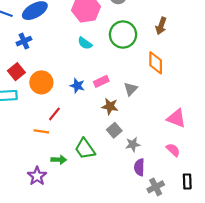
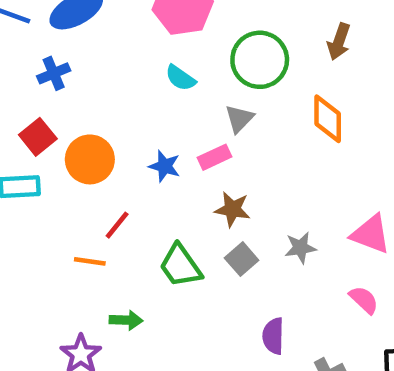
gray triangle: (131, 89) -> (239, 119), moved
gray star: (133, 144) -> (300, 248), moved
green trapezoid: (85, 149) -> (180, 266), moved
purple semicircle: (139, 167) -> (273, 336), moved

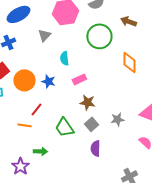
brown arrow: (339, 42) -> (128, 21), moved, turned 91
cyan semicircle: (180, 78) -> (64, 58), moved, turned 48
gray triangle: (239, 119) -> (44, 35), moved
blue star: (165, 166) -> (48, 81), moved
purple semicircle: (273, 336) -> (95, 148), moved

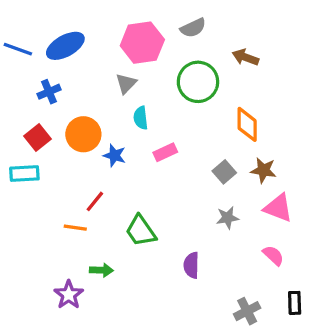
gray triangle: (44, 35) -> (126, 83), moved
orange circle: (24, 80) -> (83, 134), moved
brown star: (87, 102) -> (263, 170), moved
gray square: (91, 124) -> (224, 172), moved

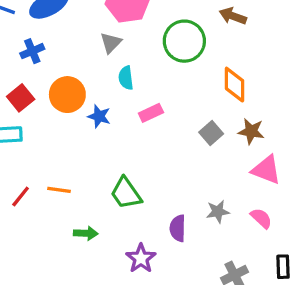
red line: (95, 201) -> (21, 197), moved
gray star: (227, 218) -> (218, 212), moved
purple star: (69, 295) -> (141, 258), moved

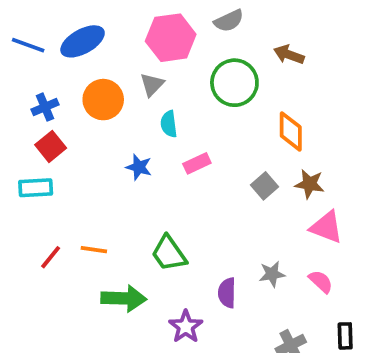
blue cross: (32, 51) -> (45, 107), moved
orange circle: (67, 95) -> (103, 100), moved
green arrow: (86, 233) -> (124, 298), size x1.6

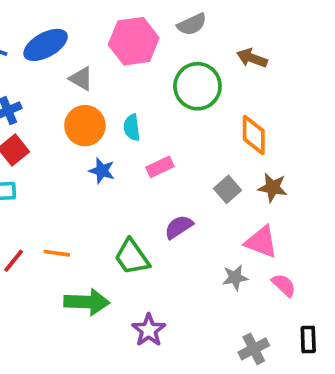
gray triangle: (152, 85) -> (81, 79), moved, turned -44
orange circle: (103, 100) -> (85, 126), moved
pink triangle: (326, 227) -> (261, 242), moved
purple semicircle: (227, 293) -> (179, 227), moved, turned 56

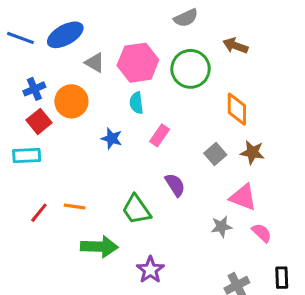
pink hexagon: (134, 41) -> (138, 63), moved
orange circle: (85, 126) -> (71, 101), moved
pink rectangle: (160, 167) -> (160, 135), turned -30
purple semicircle: (179, 227) -> (175, 185), turned 90

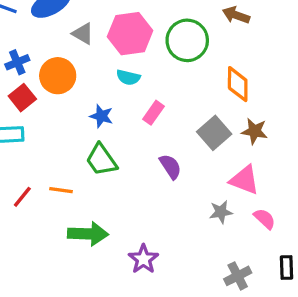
cyan semicircle: (136, 103) -> (128, 77), turned -70
gray square: (215, 154) -> (214, 133), size x1.4
green trapezoid: (136, 210) -> (101, 160), moved

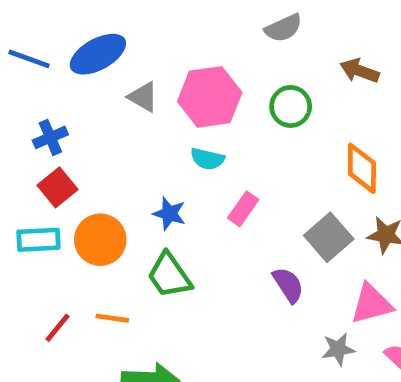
green circle: (187, 40) -> (291, 106), size x0.7
orange circle: (58, 76) -> (100, 240), moved
purple semicircle: (170, 167) -> (288, 285), moved
pink triangle: (244, 180) -> (371, 304), turned -36

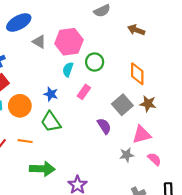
green circle: (291, 106) -> (95, 62), moved
cyan semicircle: (207, 159) -> (68, 69), turned 96

